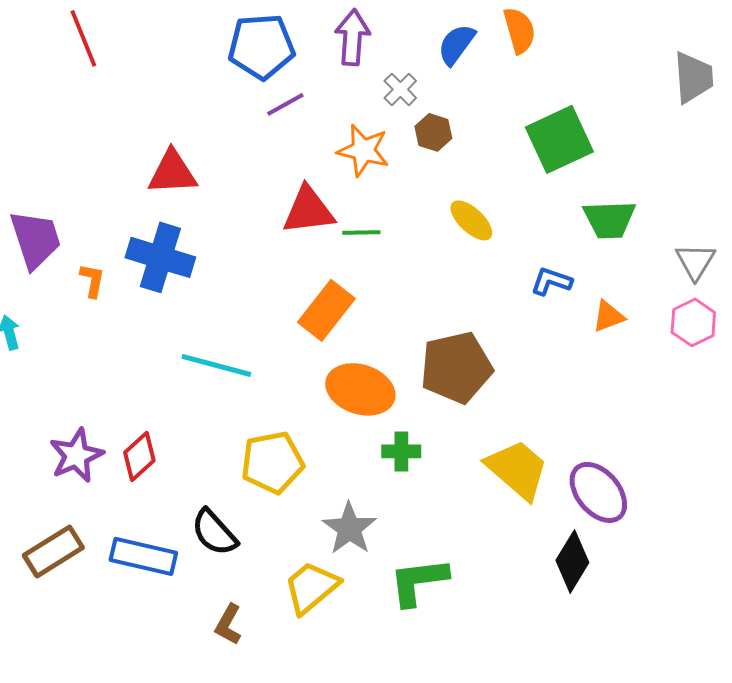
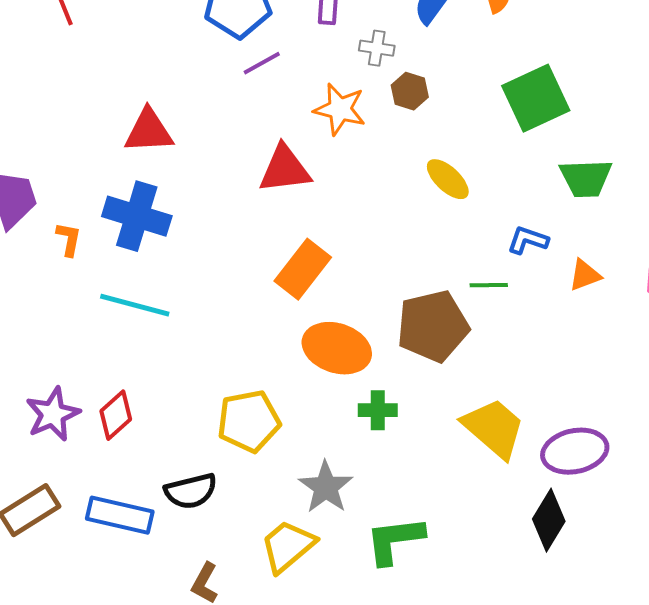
gray cross: (400, 89) -> (377, 48), turned -36
green line: (361, 232) -> (489, 285), moved
cyan line: (216, 365) -> (135, 305), moved
purple ellipse: (598, 492) -> (575, 451), turned -62
black semicircle: (214, 532) -> (191, 491), turned -62

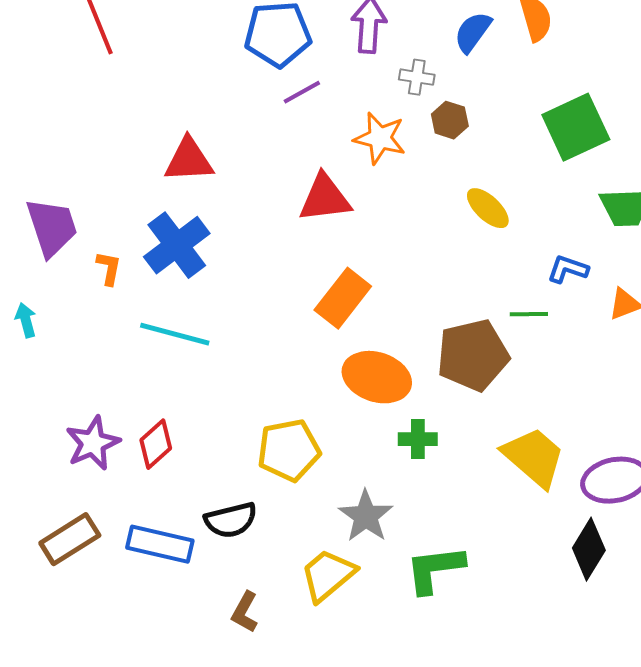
blue cross: (137, 216) -> (177, 245), turned 36

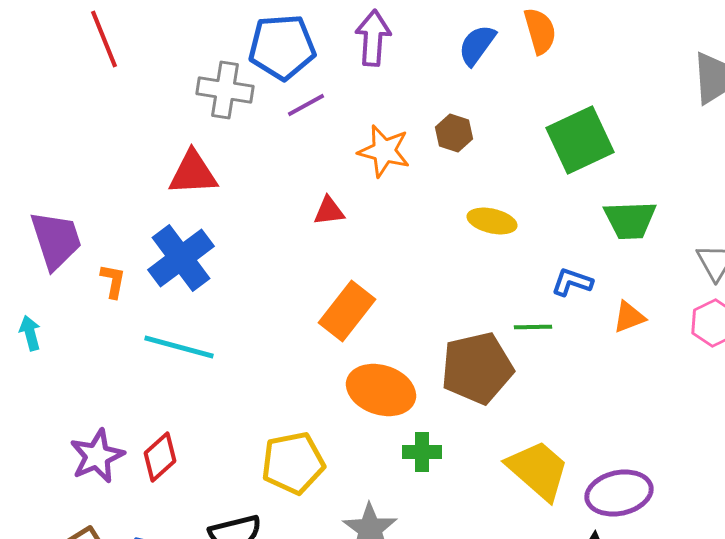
gray cross: (417, 77) -> (225, 90), moved, size x1.6
red triangle: (325, 198) -> (329, 211), size x0.6
yellow ellipse: (488, 208) -> (492, 221), turned -30

